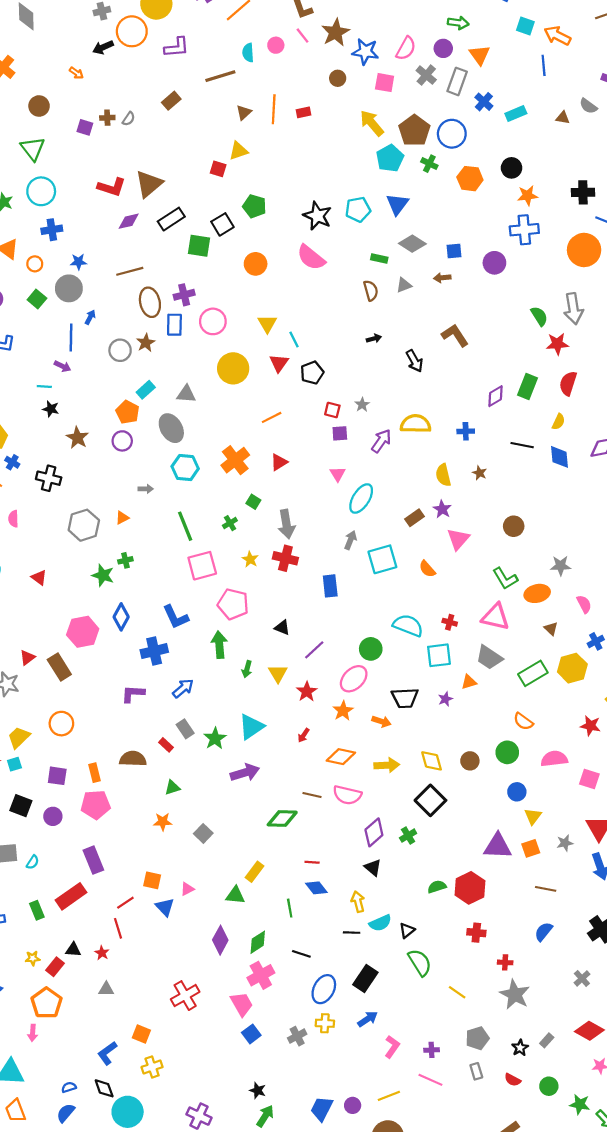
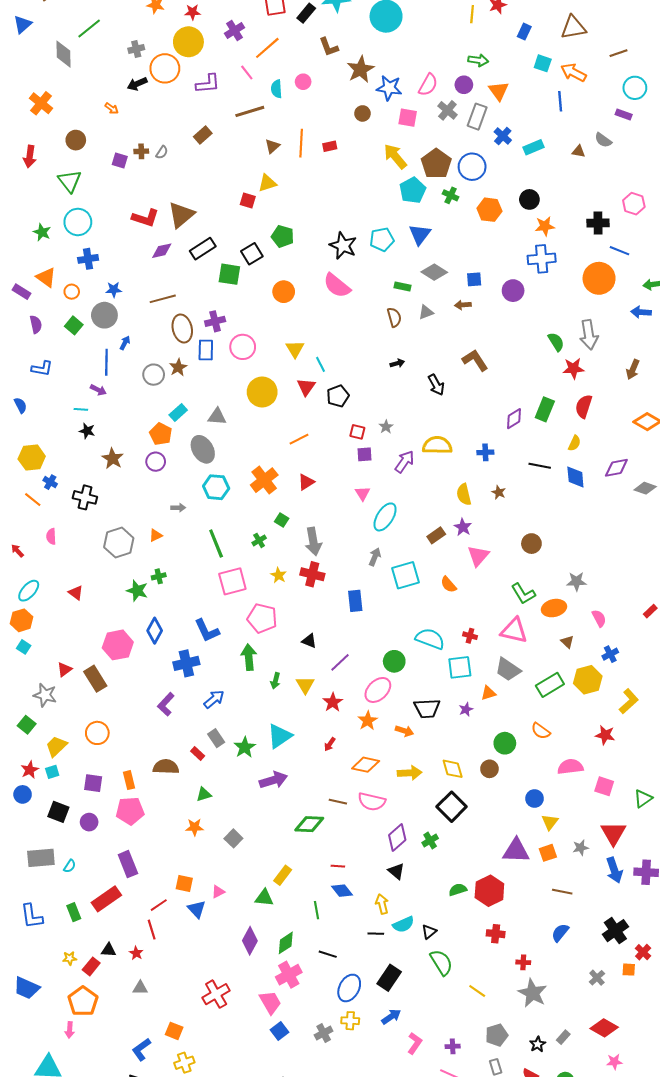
pink line: (302, 36) -> (247, 72), moved
purple L-shape: (133, 694) -> (166, 704), turned -50
green circle: (507, 752) -> (505, 743), moved

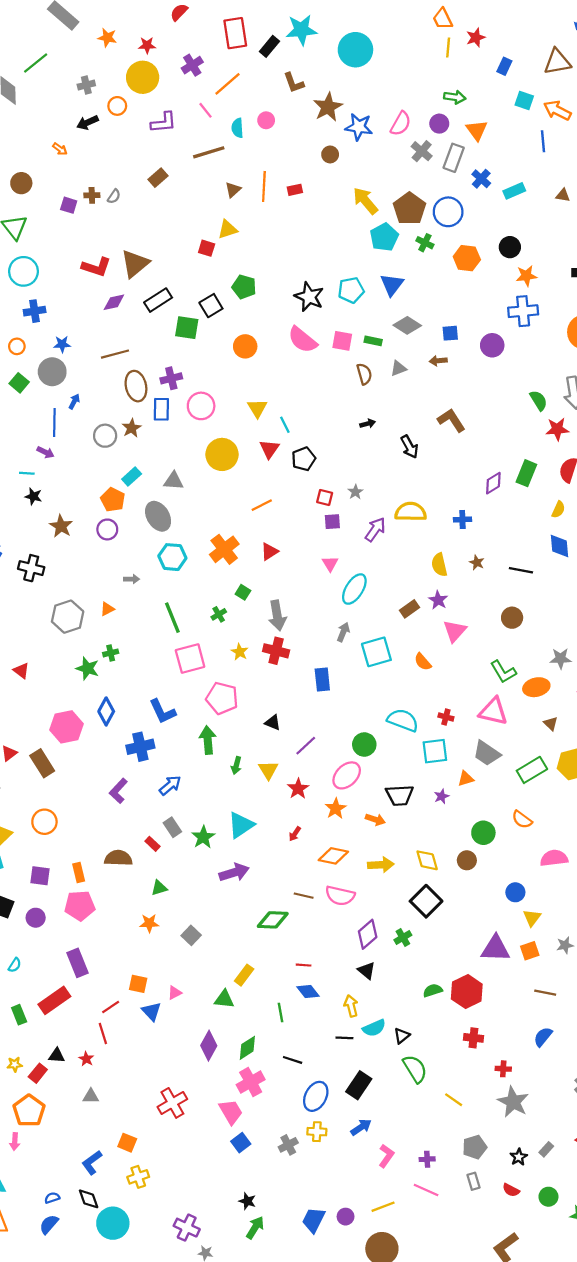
orange circle: (165, 68) -> (117, 106), size x0.6
pink square: (408, 118) -> (342, 341), moved
black line: (540, 466) -> (521, 570), moved

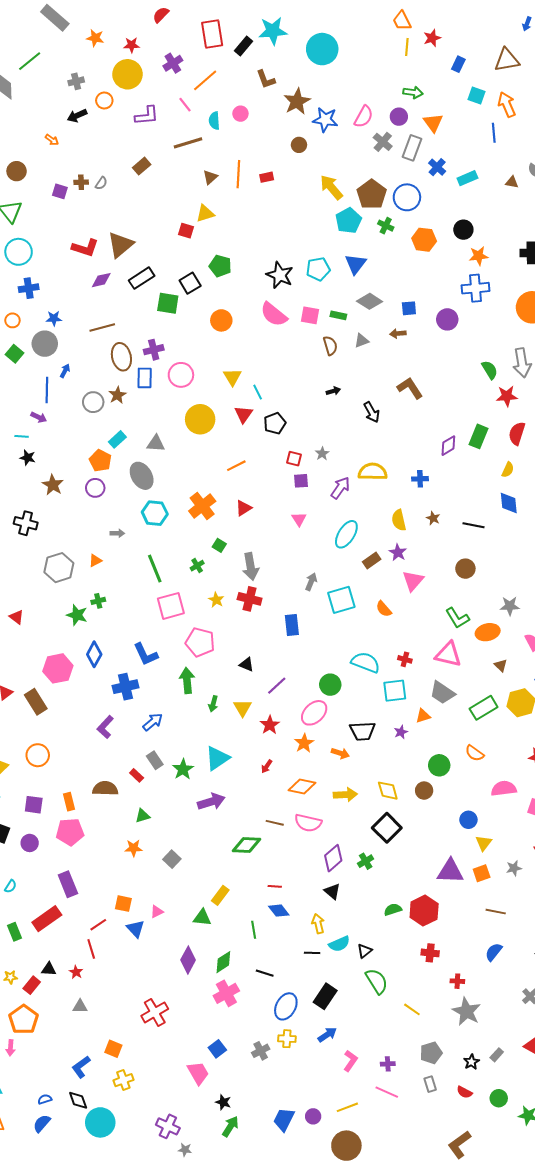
orange arrow: (557, 110) -> (507, 105), turned 40
cyan ellipse: (354, 589) -> (346, 534), moved
pink trapezoid: (231, 1112) -> (198, 1073), moved

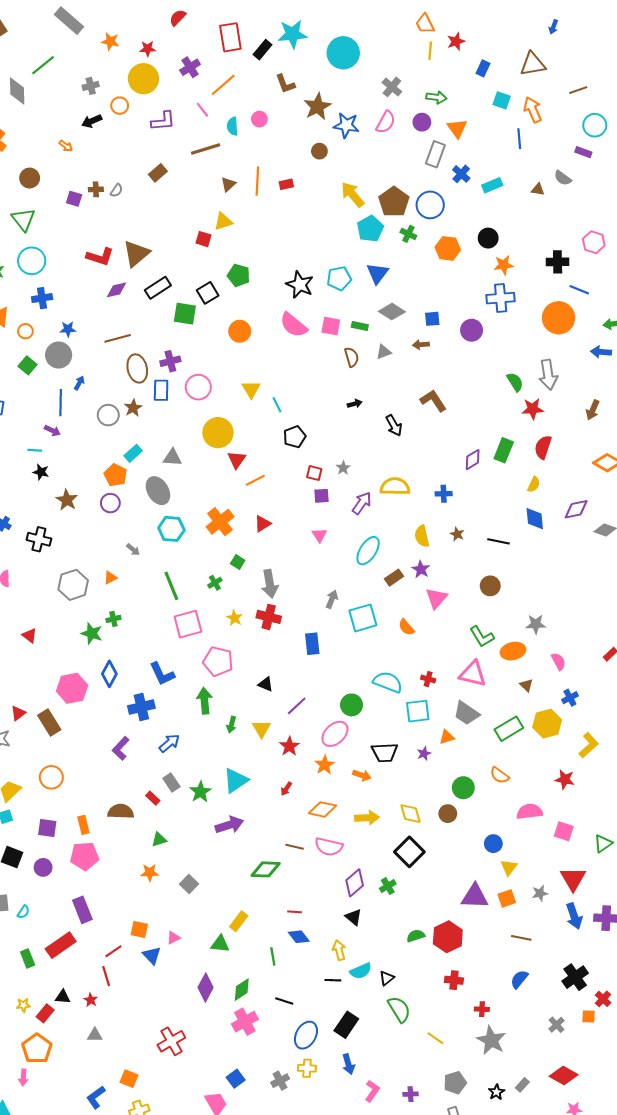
gray cross: (383, 142) -> (392, 87), moved
red triangle: (244, 414) -> (237, 460), moved
gray arrow: (117, 533) -> (133, 550), turned 40
blue arrow: (327, 1035) -> (348, 1064), turned 108

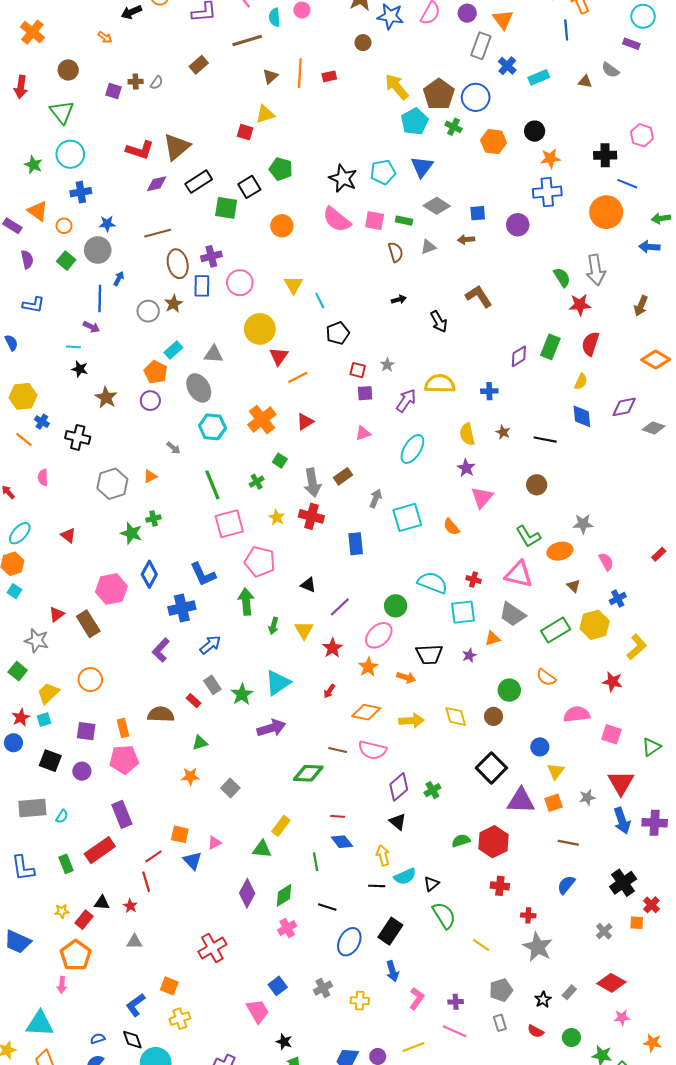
pink triangle: (319, 535) -> (363, 433), turned 42
brown rectangle: (394, 578) -> (343, 476), moved
black square: (409, 852) -> (491, 768), moved
pink cross: (245, 1022) -> (287, 928), size x0.7
yellow cross: (307, 1068) -> (360, 1001), moved

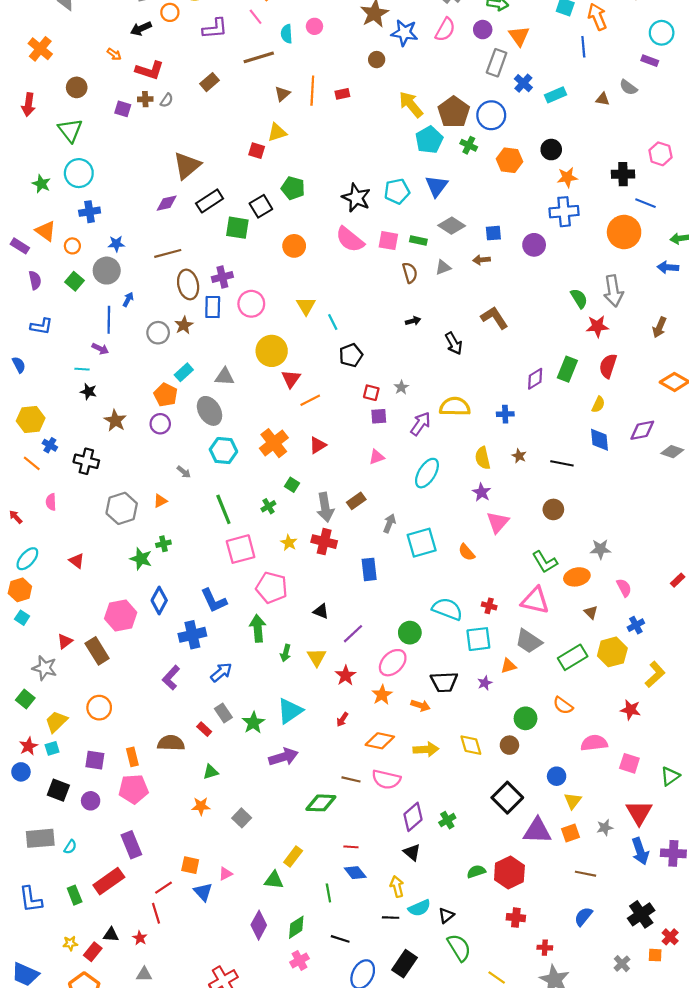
red L-shape: (140, 150) -> (150, 70), moved

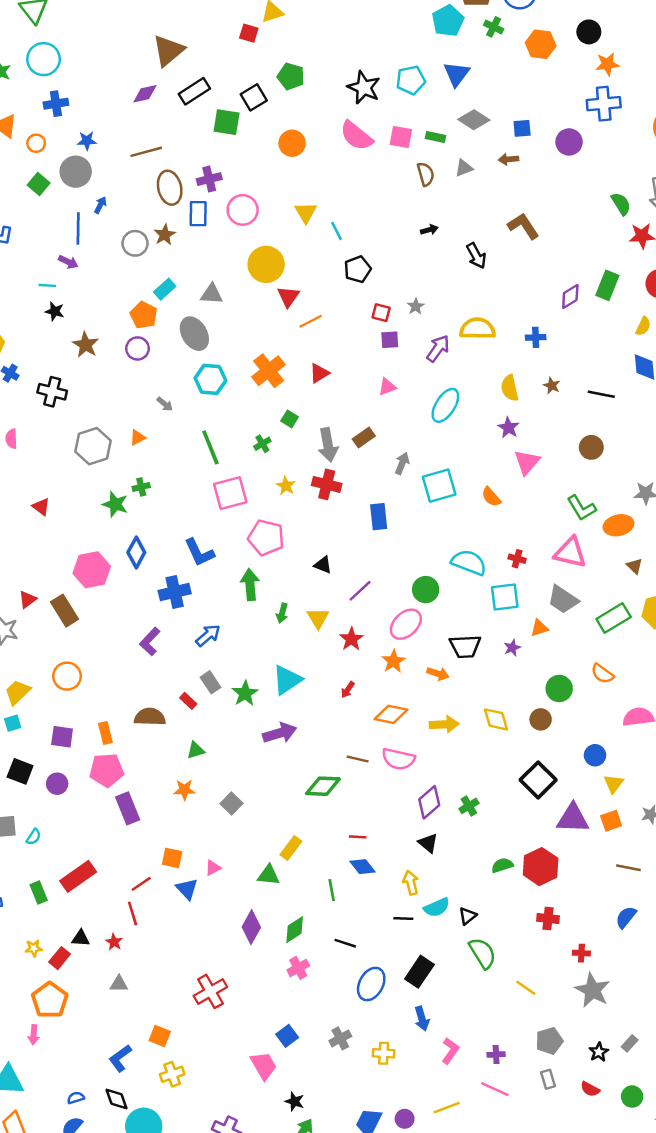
purple rectangle: (131, 845) -> (128, 808), moved

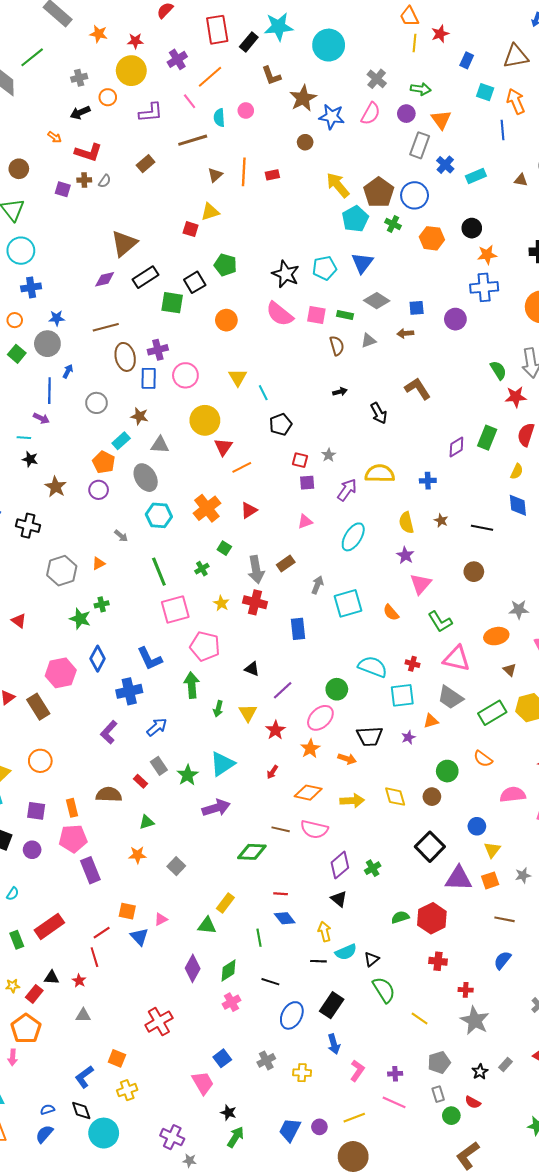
brown star: (165, 235) -> (139, 416), moved, turned -30
green L-shape: (581, 508) -> (440, 622), moved
green circle: (632, 1097) -> (451, 1116), moved

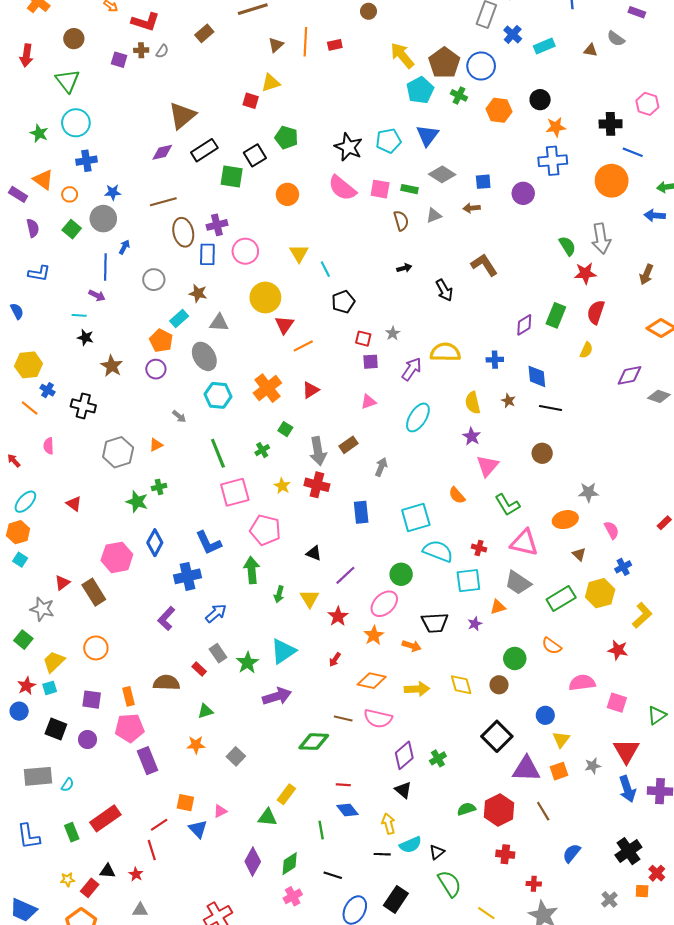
blue diamond: (518, 505) -> (537, 376), moved
cyan square: (348, 603) -> (416, 517), moved
brown line: (504, 919) -> (543, 811), moved, turned 48

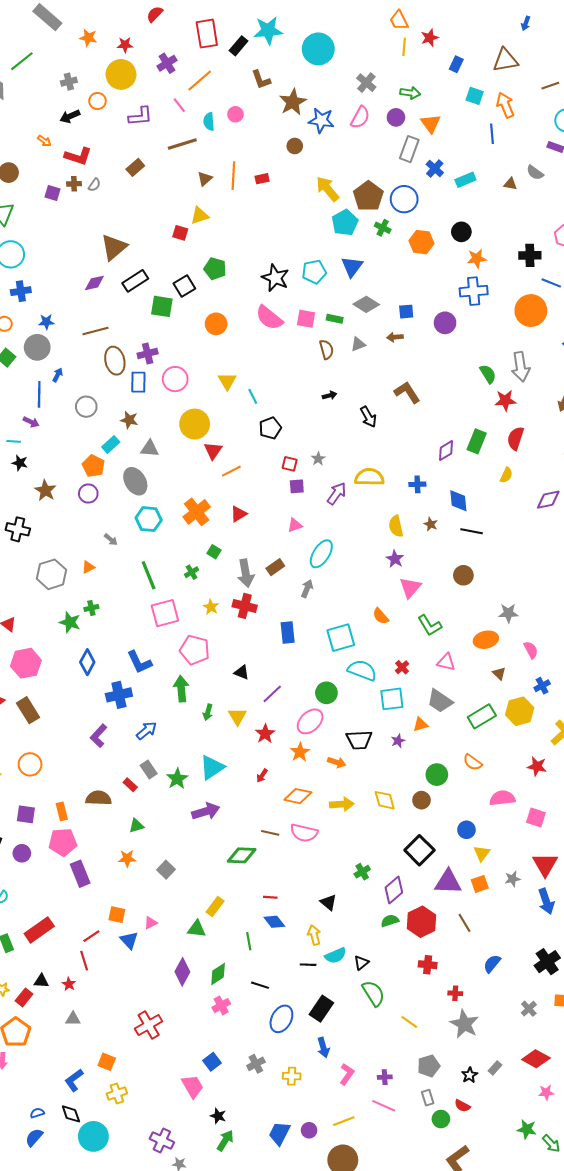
cyan ellipse: (418, 417) -> (321, 554), moved
pink triangle: (524, 543) -> (446, 662), size x0.7
red cross: (479, 548) -> (402, 667), turned 32
pink hexagon: (117, 557) -> (26, 663), moved
purple diamond: (404, 755) -> (394, 890), moved

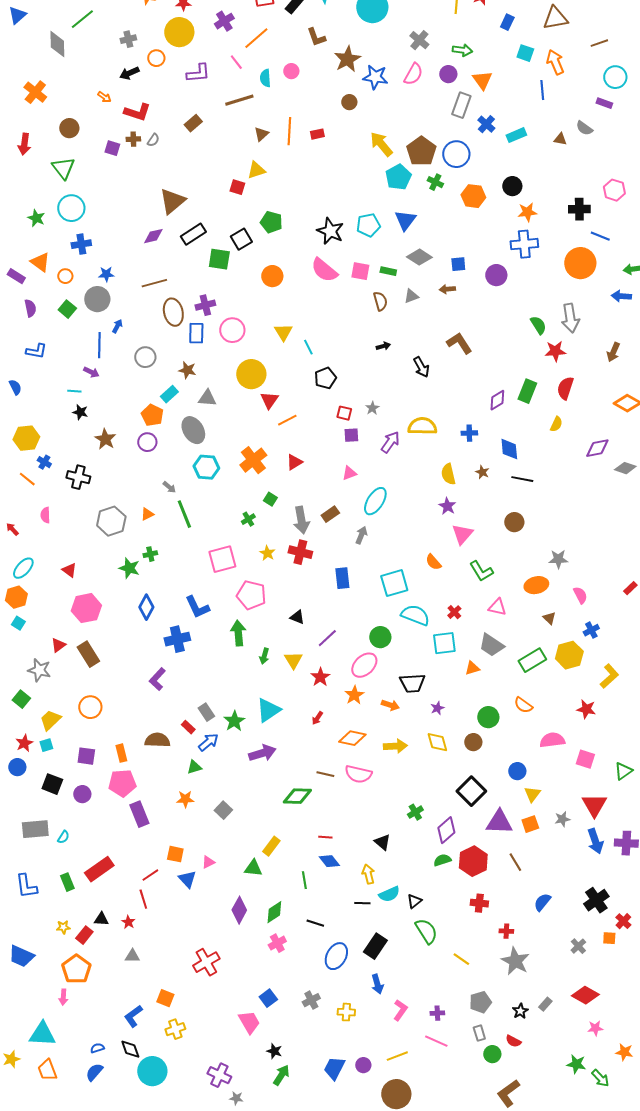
green line: (149, 575) -> (184, 514), moved
blue arrow: (147, 731) -> (208, 742), moved
purple star: (398, 741) -> (437, 708), moved

